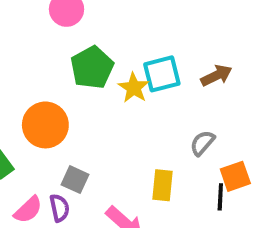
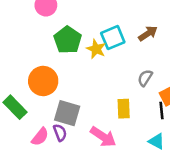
gray square: (75, 180) -> (67, 113), size x1.5

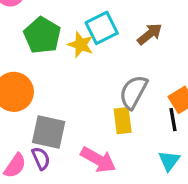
brown arrow: (148, 33) -> (150, 34), moved
gray semicircle: (145, 78) -> (133, 92), moved, size x1.5
cyan triangle: (156, 141) -> (169, 161), turned 42

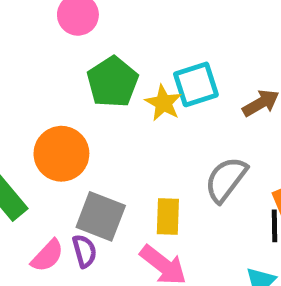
yellow rectangle: (123, 121) -> (168, 216), moved

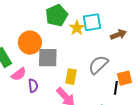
gray square: (101, 216) -> (48, 58), moved, turned -30
pink semicircle: (47, 256) -> (19, 74), moved

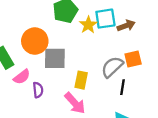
brown arrow: (118, 35) -> (126, 26), moved
orange square: (124, 78) -> (133, 59), moved
black line: (116, 88) -> (123, 87), moved

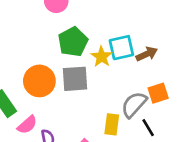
gray square: (55, 58) -> (75, 79), moved
yellow rectangle: (81, 80) -> (112, 124), moved
black line: (123, 87) -> (148, 128), turned -35

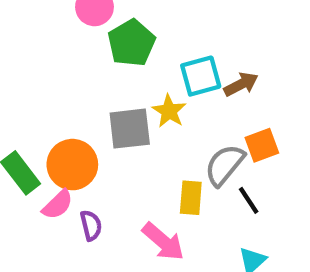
green pentagon: (73, 42) -> (131, 43), moved
yellow star: (102, 57) -> (169, 111), moved
orange circle: (39, 81) -> (72, 165), moved

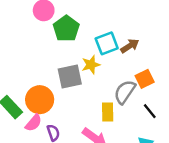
yellow star: (169, 111) -> (91, 65), turned 30
black line: (249, 200) -> (150, 111), moved

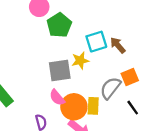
brown arrow: (130, 46) -> (118, 45), turned -102
orange circle: (40, 100) -> (74, 107), moved
pink semicircle: (34, 123) -> (57, 98), moved, turned 96

